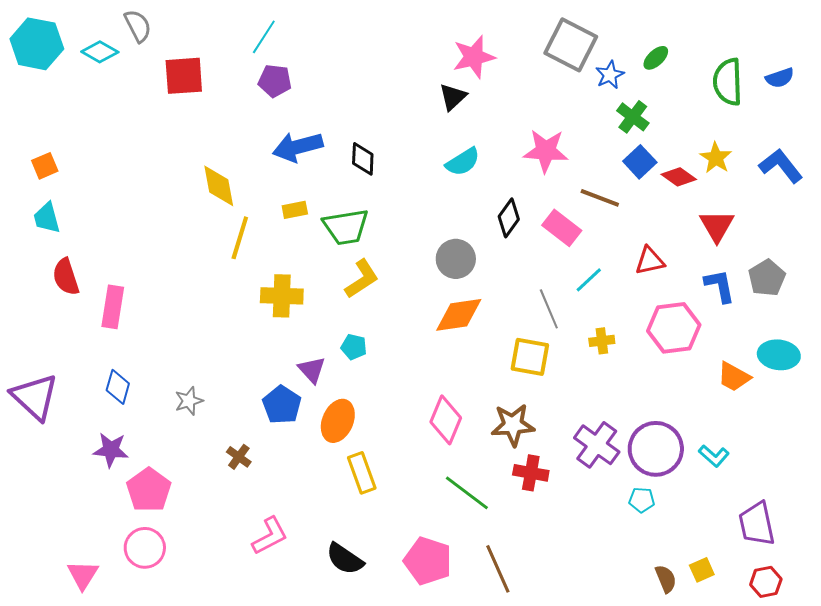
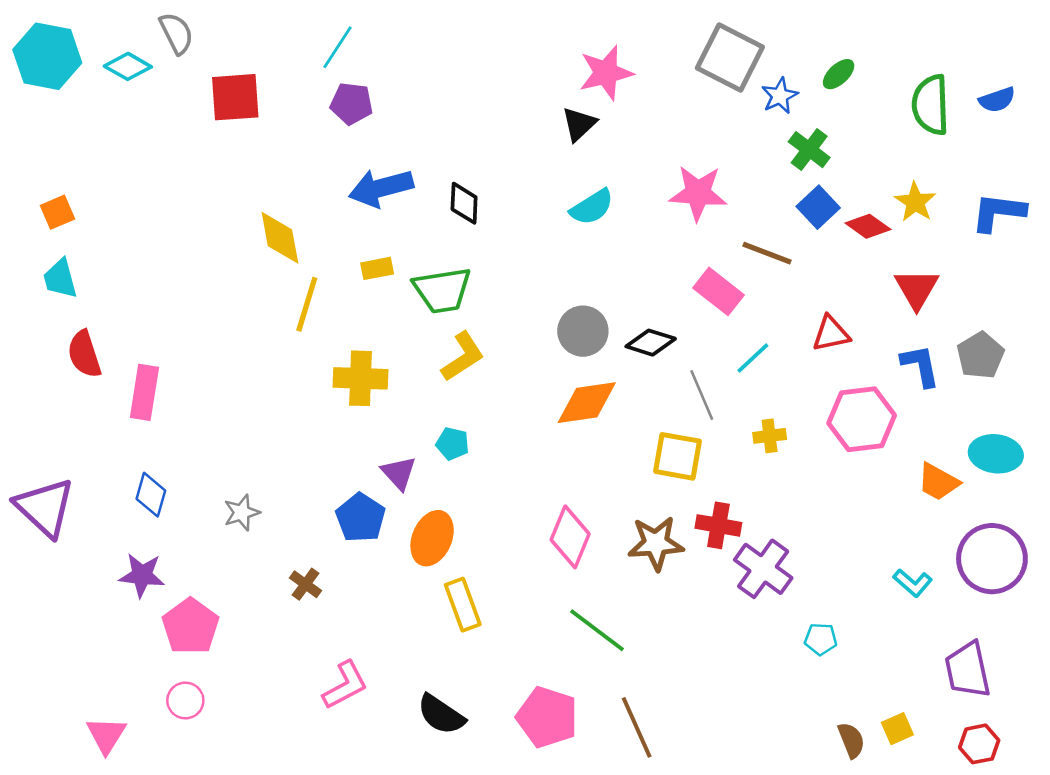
blue L-shape: (781, 166) -> (998, 212), turned -45
black diamond: (509, 218) -> (651, 343), moved, turned 72
purple circle: (656, 449) -> (992, 559), moved
red cross: (531, 473) -> (718, 525), moved
pink circle: (145, 548) -> (185, 701), size x0.7

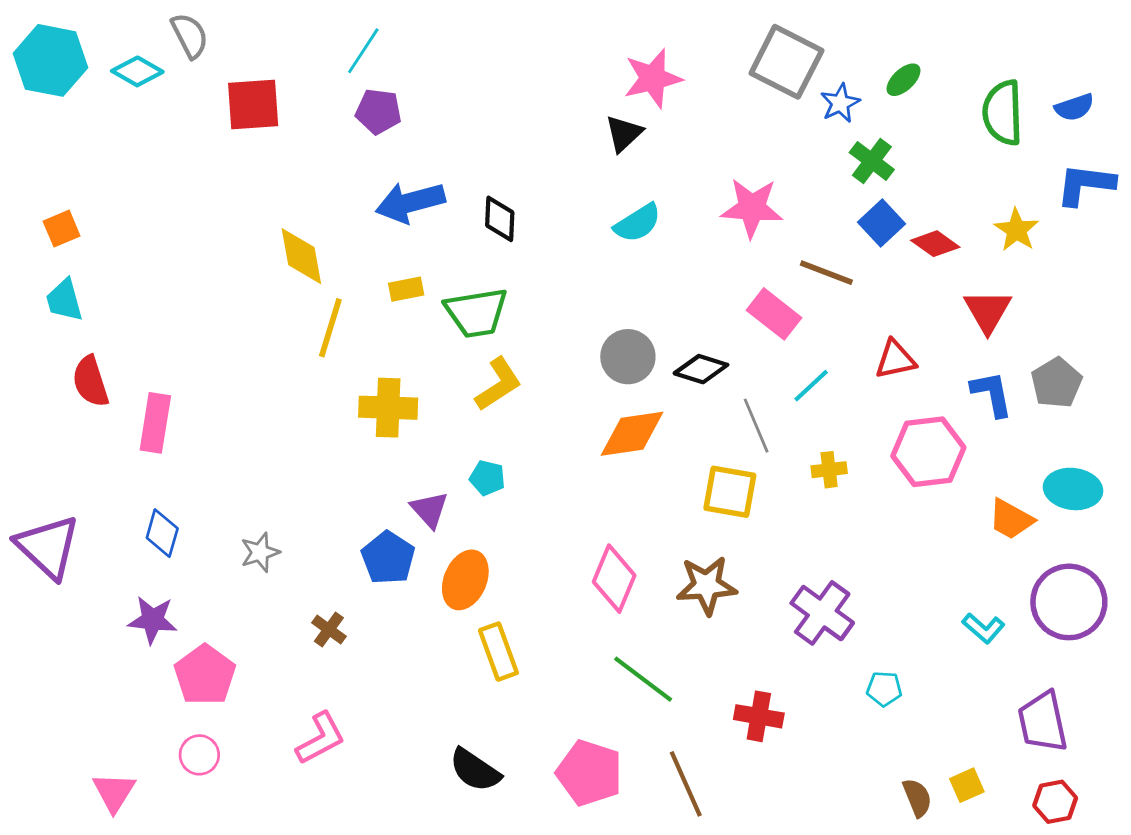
yellow star: (915, 202) -> (1017, 230), moved
blue L-shape: (998, 212) -> (1085, 184), moved
red cross: (718, 525) -> (759, 716), moved
pink L-shape: (345, 685) -> (321, 738), moved

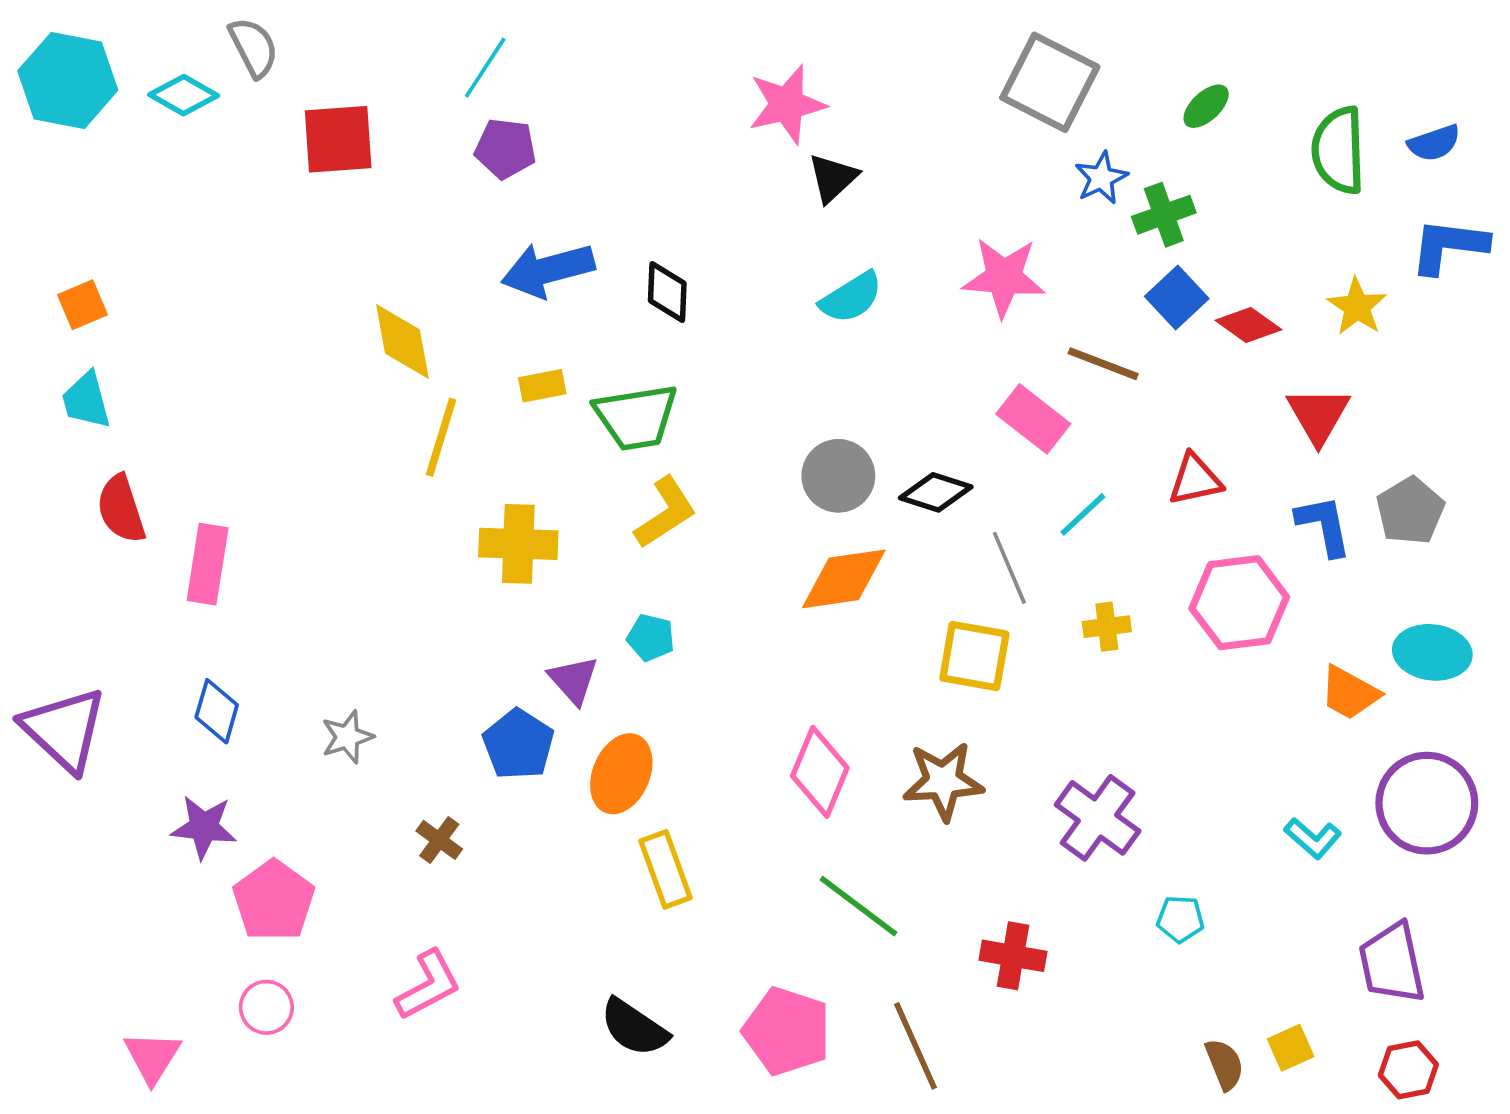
pink star: (653, 78) -> (787, 104), moved
blue star: (840, 103) -> (1101, 178), moved
green cross: (872, 161) -> (1164, 215), turned 33

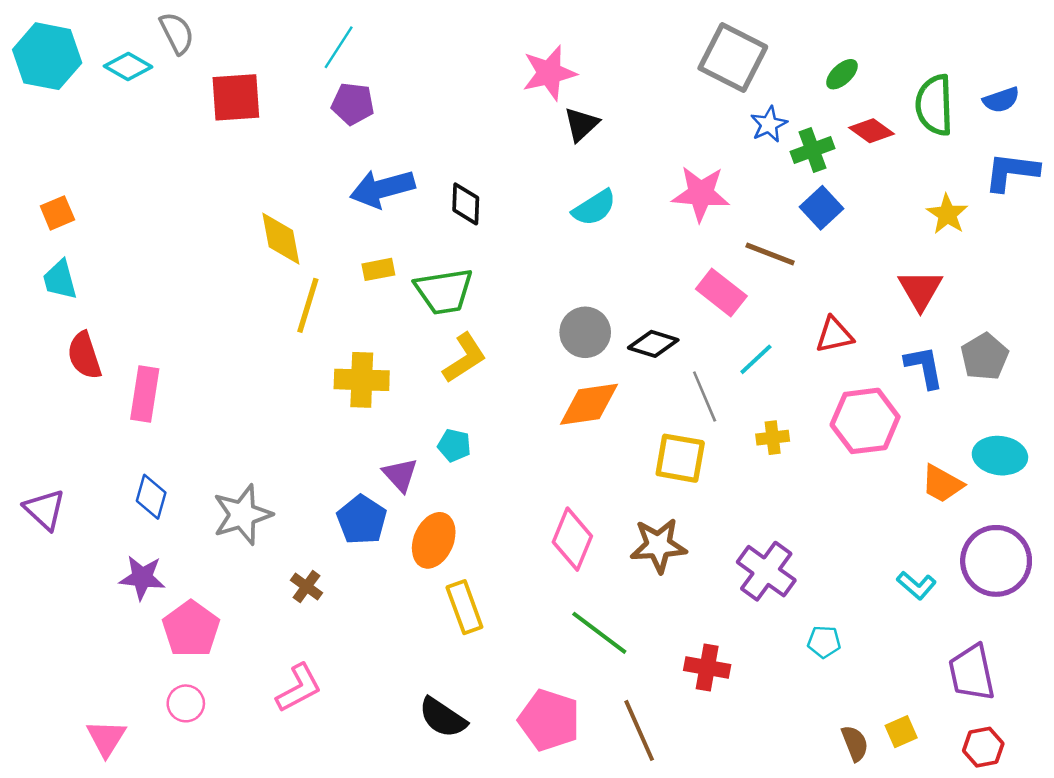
red diamond: (1248, 325) -> (872, 131), moved
purple triangle: (64, 730) -> (45, 510), size x0.7
gray star: (347, 737) -> (242, 515), size x1.6

